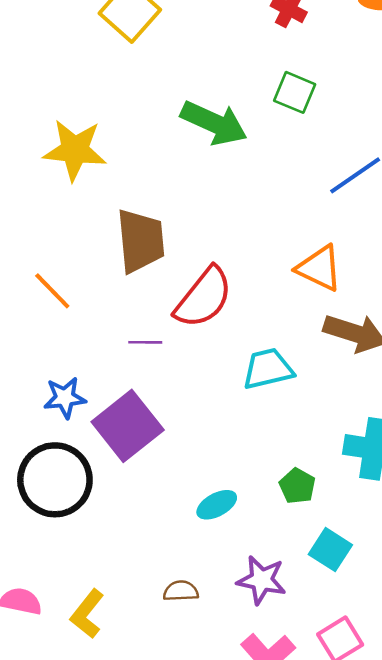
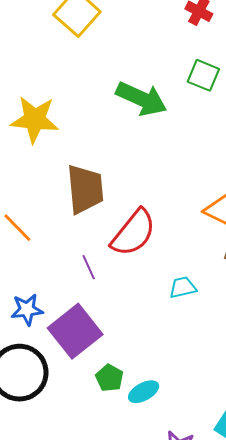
purple line: (145, 342) -> (89, 267), turned 65
cyan trapezoid: (268, 369) -> (183, 287), size x0.7
green pentagon: (297, 486) -> (109, 378), moved

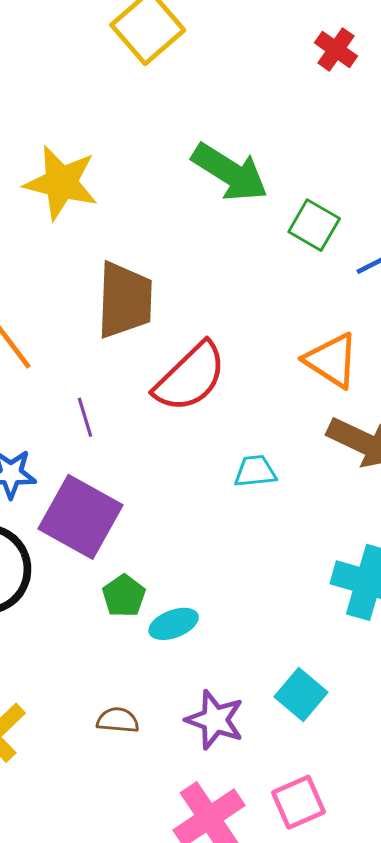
green square: (203, 75) -> (314, 225), moved
purple line: (89, 267) -> (85, 417), moved
purple square: (75, 331) -> (80, 517), turned -30

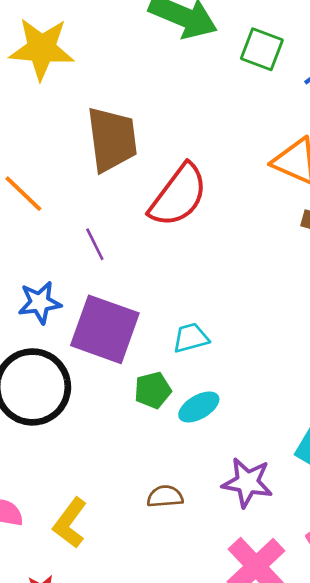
cyan trapezoid: (255, 471) -> (191, 338), moved
green pentagon: (124, 596) -> (153, 390), turned 30

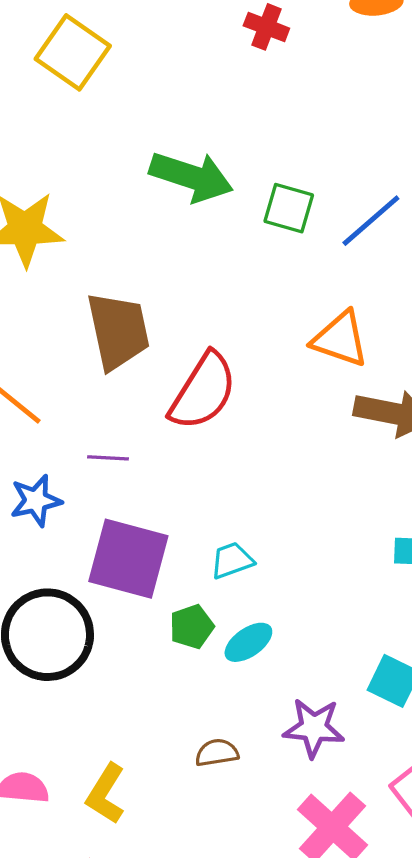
purple line: (95, 244) -> (108, 458), turned -56
blue star: (40, 303) -> (36, 501), moved

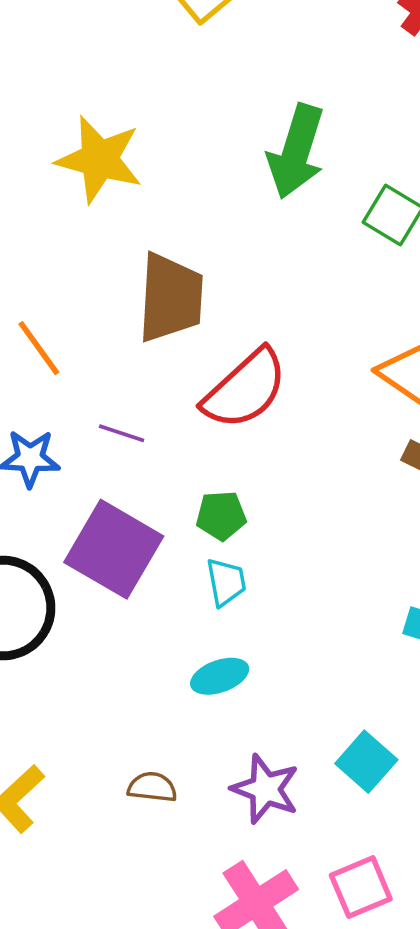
green arrow: (191, 177) -> (296, 152), turned 74
cyan trapezoid: (232, 560) -> (226, 582), turned 84
green pentagon: (192, 627) -> (221, 516), moved

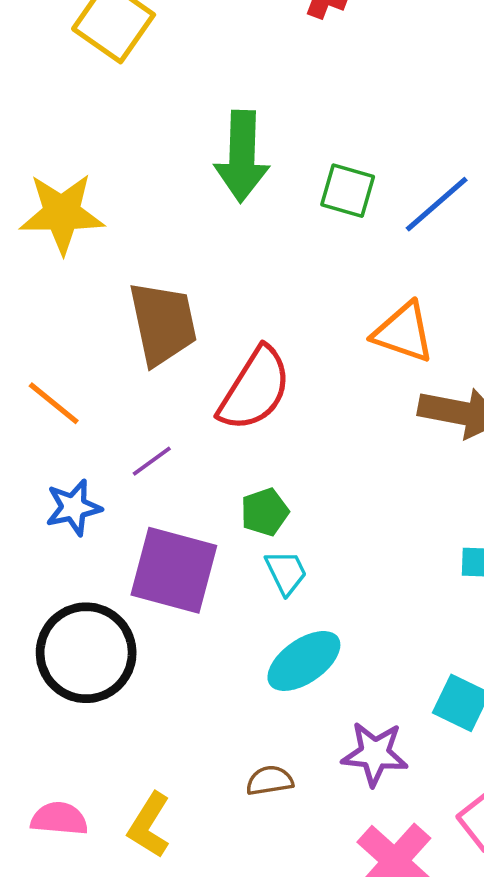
purple line: (122, 433) -> (152, 461), turned -39
cyan ellipse: (220, 676) -> (304, 661), size x1.4

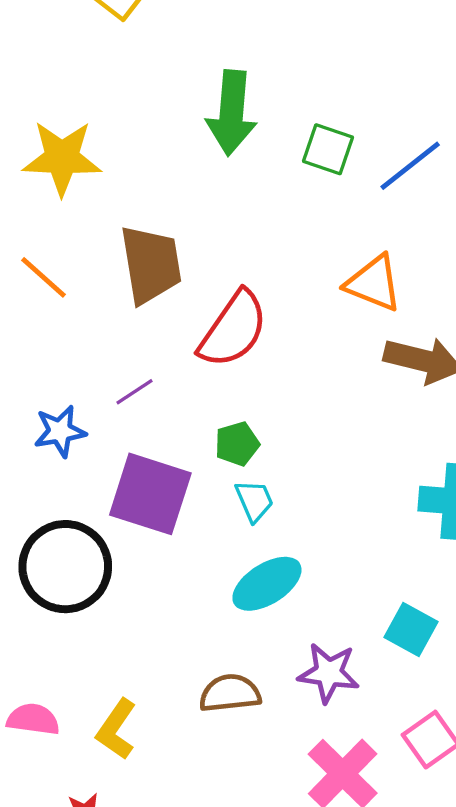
orange line: (54, 403) -> (44, 277), moved
brown semicircle: (270, 781) -> (230, 693), size x1.4

